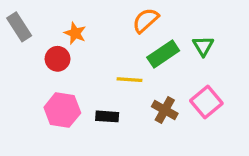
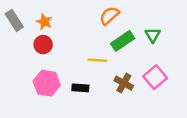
orange star: (75, 33) -> (44, 22), moved

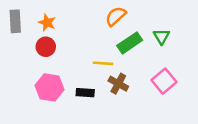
gray rectangle: (14, 20) -> (15, 21), turned 30
brown cross: (124, 83) -> (118, 84), moved

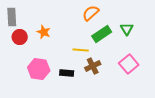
orange star: (47, 23) -> (44, 32), moved
red circle: (46, 47) -> (20, 37), moved
brown cross: (118, 84) -> (93, 66), turned 35

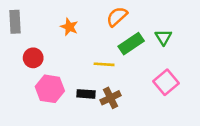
orange star: (44, 32) -> (69, 27), moved
red circle: (20, 37) -> (33, 58), moved
brown cross: (93, 66) -> (111, 98), moved

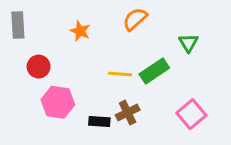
green rectangle: (131, 44) -> (154, 71), moved
pink square: (166, 82) -> (191, 114), moved
black rectangle: (86, 94) -> (99, 121), moved

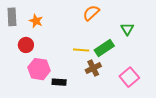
orange star: (80, 31) -> (36, 21), moved
brown cross: (128, 113) -> (93, 68), moved
black rectangle: (99, 121) -> (59, 82), moved

